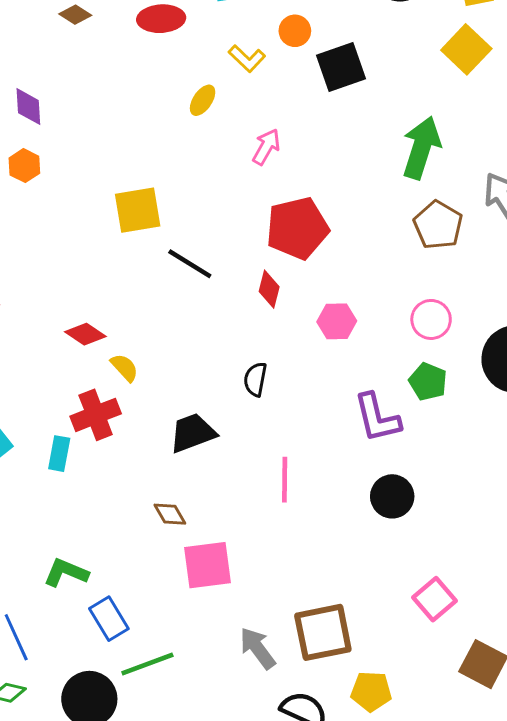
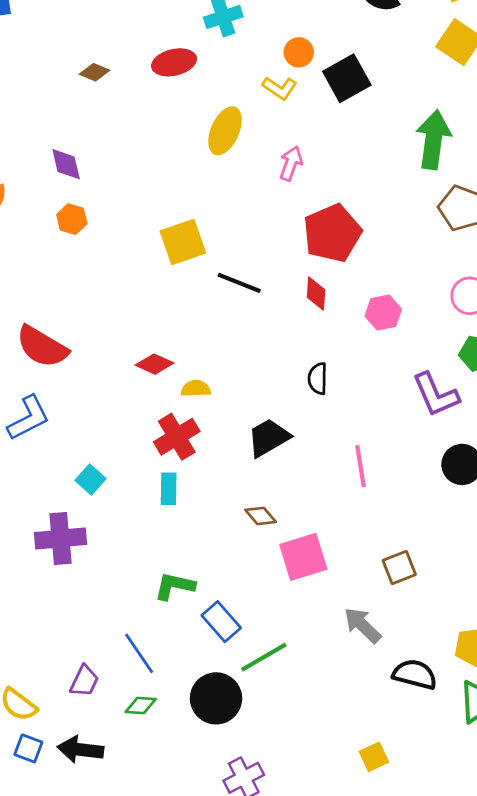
yellow L-shape: (247, 59) -> (280, 88), moved
yellow ellipse: (203, 100) -> (225, 131), size x1.6
yellow semicircle: (124, 368) -> (196, 389), turned -40
cyan rectangle: (59, 454) -> (169, 489), moved
brown square: (323, 632) -> (399, 567), moved, size x0.6

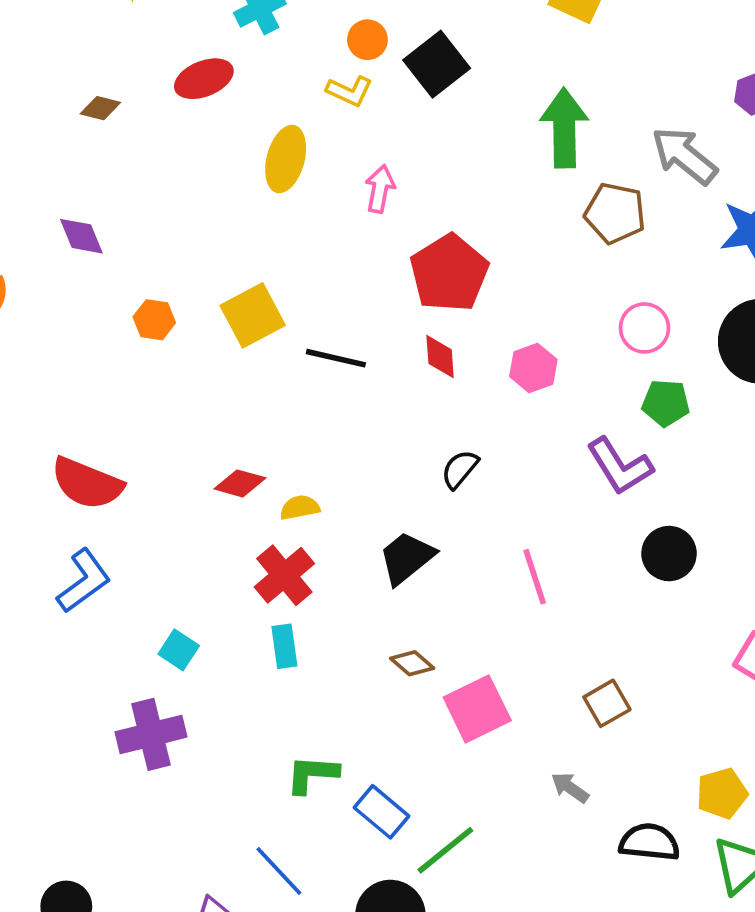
orange hexagon: (72, 219) -> (154, 320), moved
black semicircle: (318, 379) -> (460, 469), turned 48
gray arrow: (362, 625) -> (570, 788), size x0.7

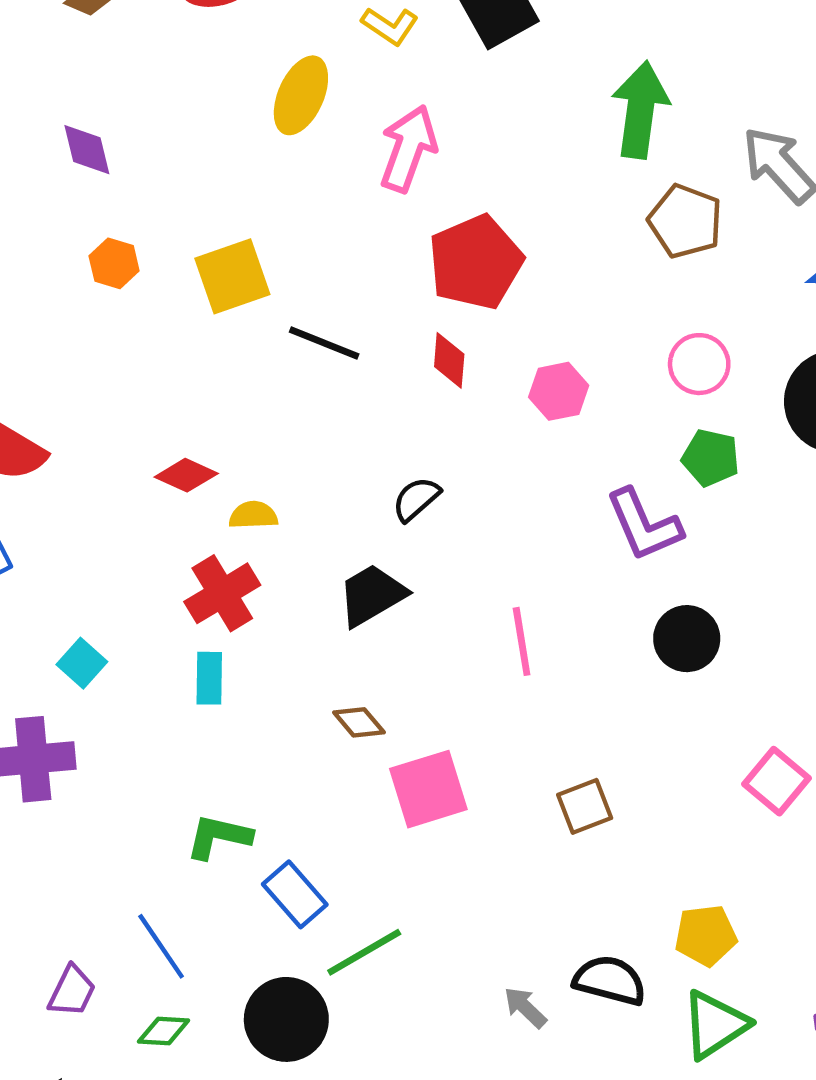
pink arrow: (380, 189) -> (408, 149), size x1.5
purple diamond: (81, 236) -> (87, 150), moved
black semicircle: (460, 469) -> (416, 499), moved
gray arrow: (570, 788) -> (525, 1007), moved

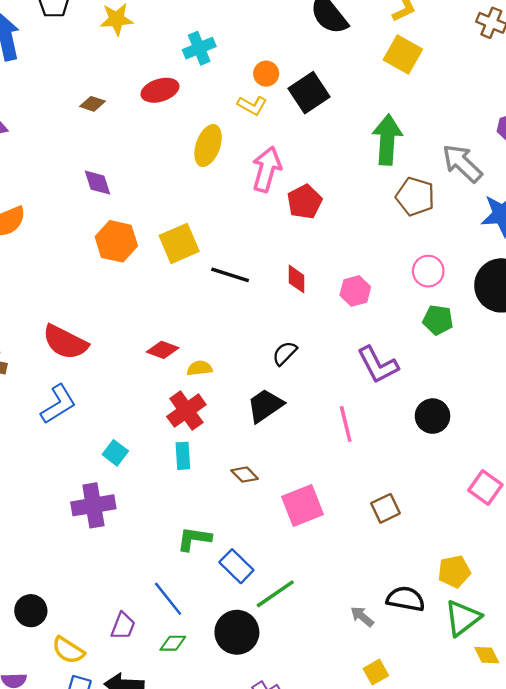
red pentagon: (476, 262) -> (305, 202), moved, size x0.7
orange hexagon: (114, 263) -> (116, 241), size x1.6
purple L-shape: (644, 525) -> (378, 365), moved
brown diamond: (359, 722) -> (245, 475), moved

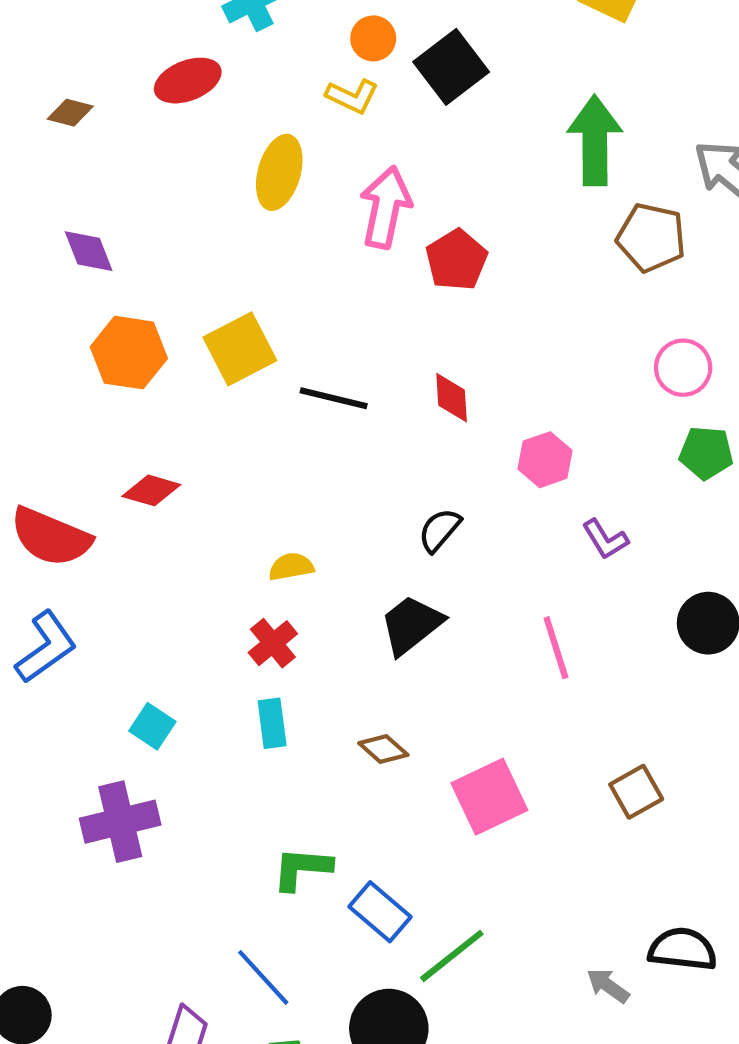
pink hexagon: (355, 291) -> (545, 460), moved
red diamond: (163, 350) -> (151, 490), moved
purple L-shape: (378, 365) -> (605, 539), size x0.6
red cross: (186, 411) -> (273, 643), size x0.7

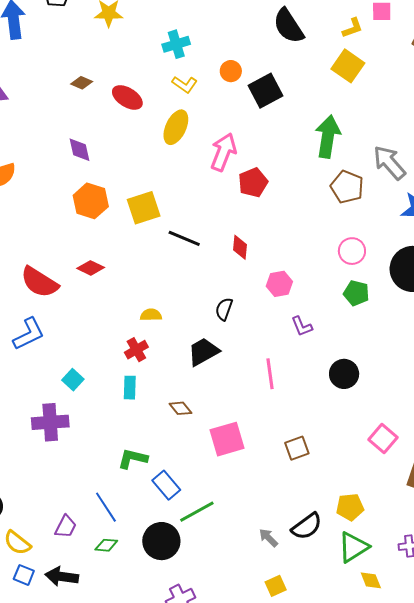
red ellipse: (188, 81) -> (127, 97), moved, turned 44
yellow L-shape: (352, 96) -> (185, 84), moved
black semicircle: (440, 530) -> (224, 309), turned -30
black semicircle: (683, 949) -> (307, 526), turned 128

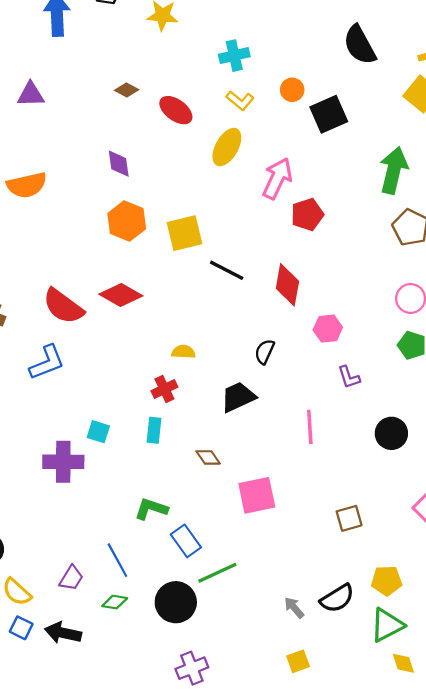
red diamond: (240, 247) -> (287, 285), size x1.5
red diamond: (91, 268) -> (121, 295), size x1.4
cyan square: (73, 380) -> (98, 432), moved, turned -30
brown square: (297, 448) -> (349, 518), moved

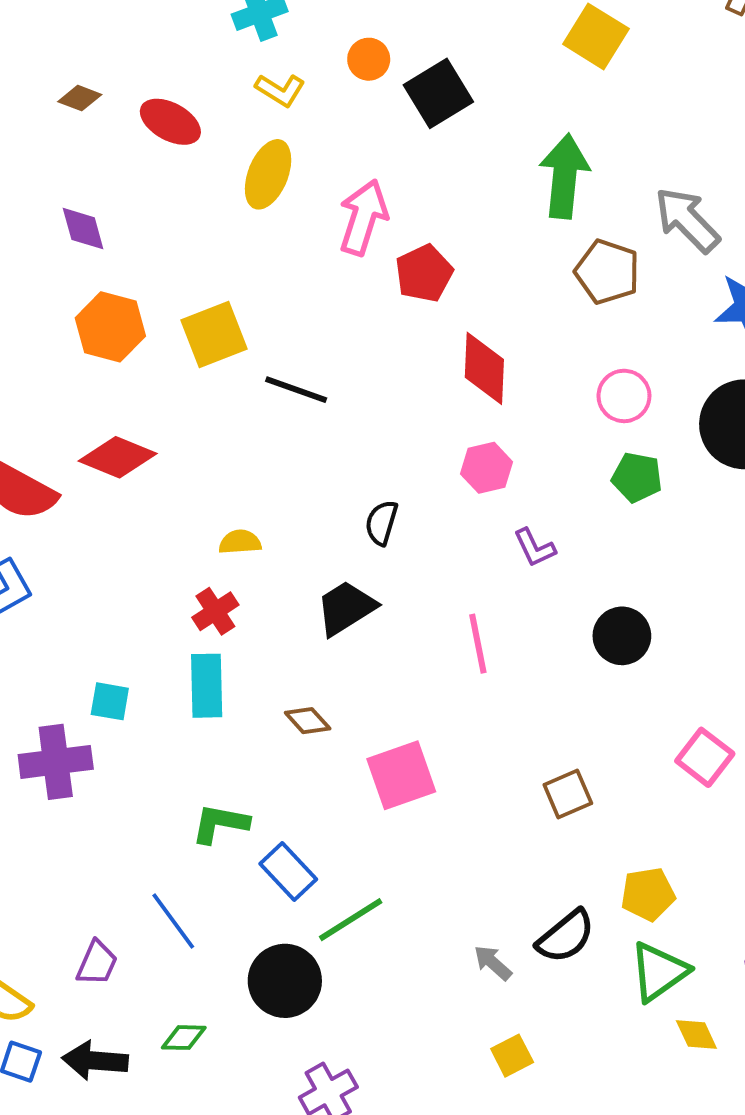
red diamond: (287, 285) -> (484, 368), moved
cyan rectangle: (154, 430) -> (207, 686), size x1.4
green diamond: (115, 602) -> (184, 1038), moved

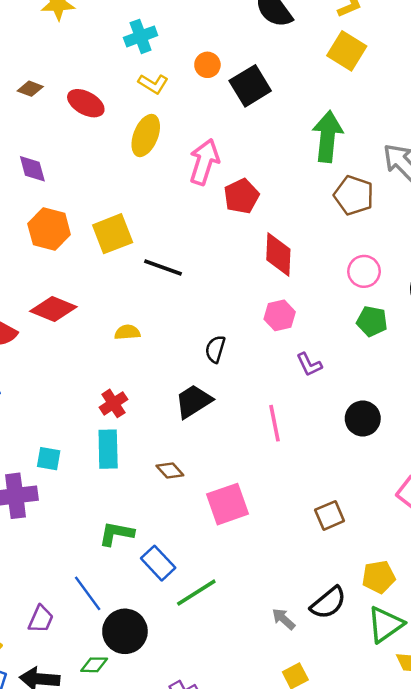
yellow semicircle: (240, 542) -> (127, 332), moved
black circle: (285, 981) -> (125, 631), moved

